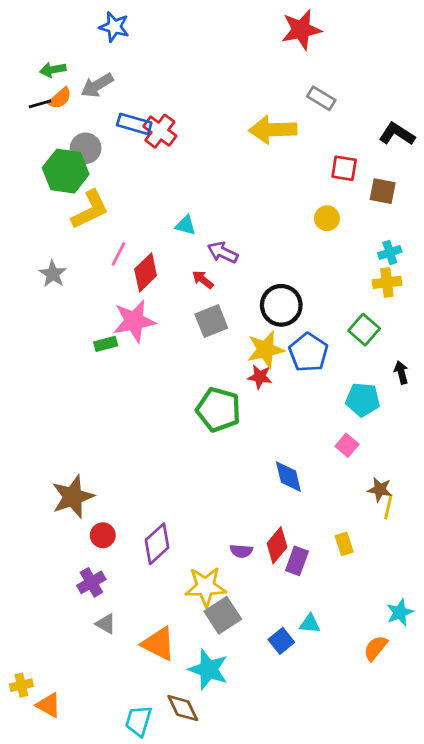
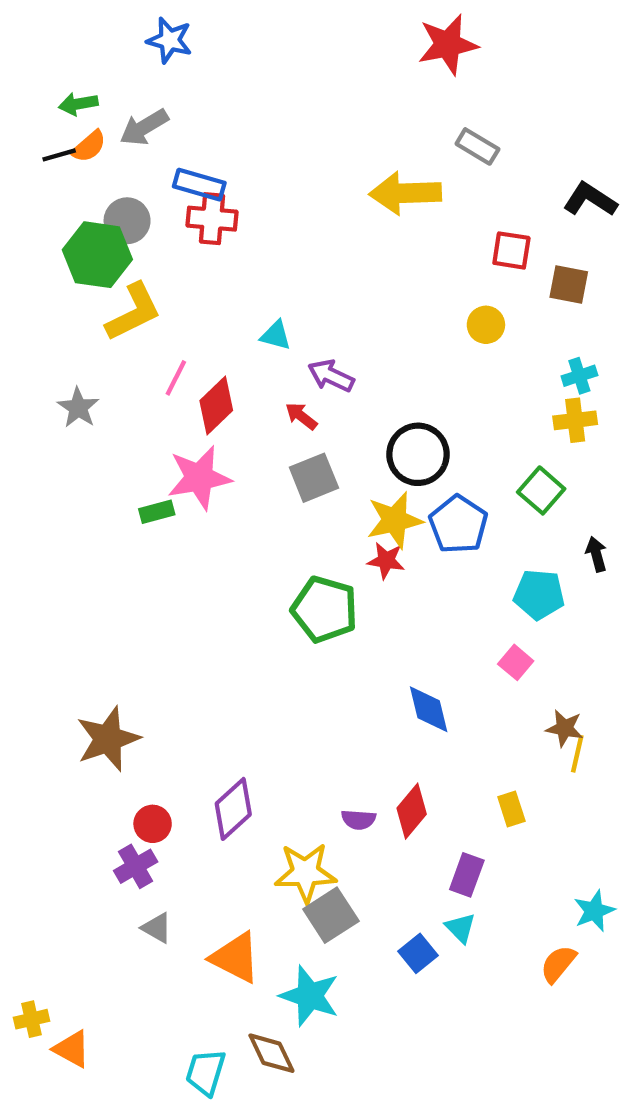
red cross: (160, 131) -> (212, 219), moved, turned -32
red circle: (103, 535) -> (153, 824), moved
purple rectangle: (297, 561) -> (467, 875), moved
cyan triangle: (310, 624) -> (460, 928), turned 40

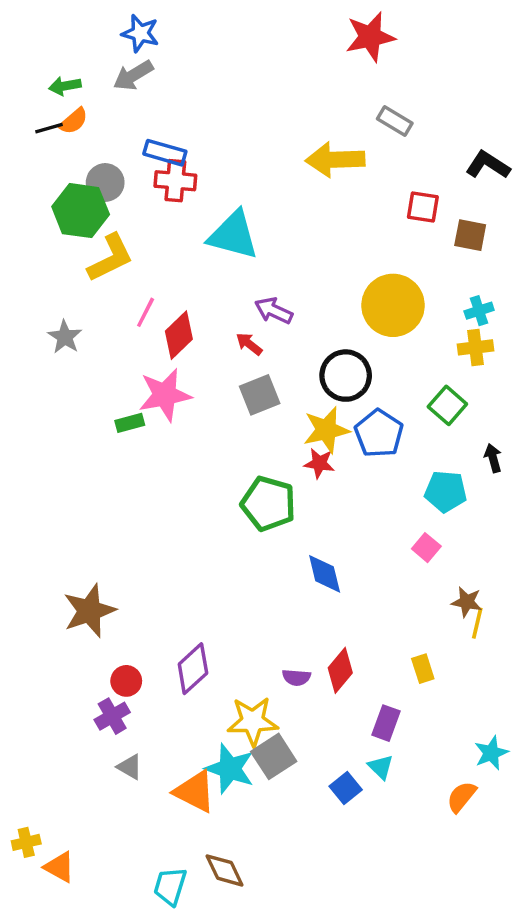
gray arrow: (144, 127) -> (133, 75), moved
yellow circle: (486, 325) -> (393, 305), moved, size x2.0
cyan triangle: (276, 335) -> (233, 235), moved, size x2.0
blue diamond: (429, 709) -> (325, 574), moved
cyan star: (310, 996) -> (230, 769), moved

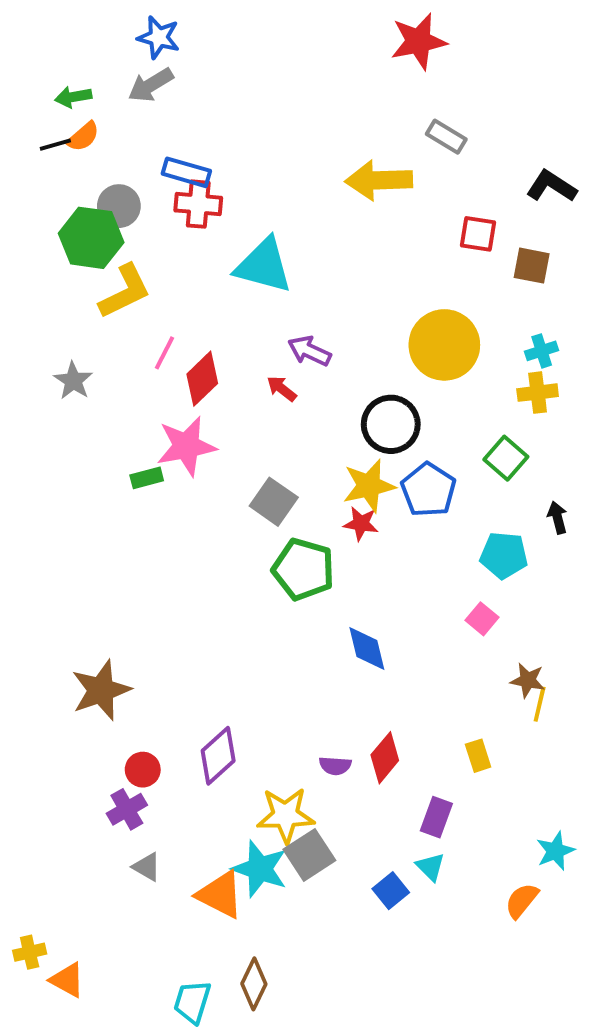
gray square: (260, 395) -> (274, 502), moved, turned -33
brown diamond: (225, 870) -> (254, 984), turned 51

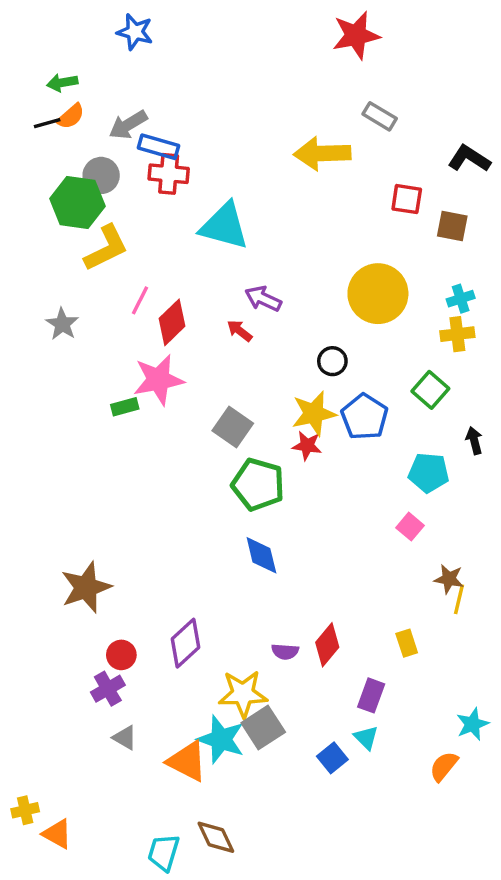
gray arrow: (151, 85) -> (128, 125), moved
black circle: (391, 424) -> (332, 361), size x0.6
blue diamond: (367, 649) -> (261, 555), moved
brown diamond: (254, 984) -> (216, 837), turned -51

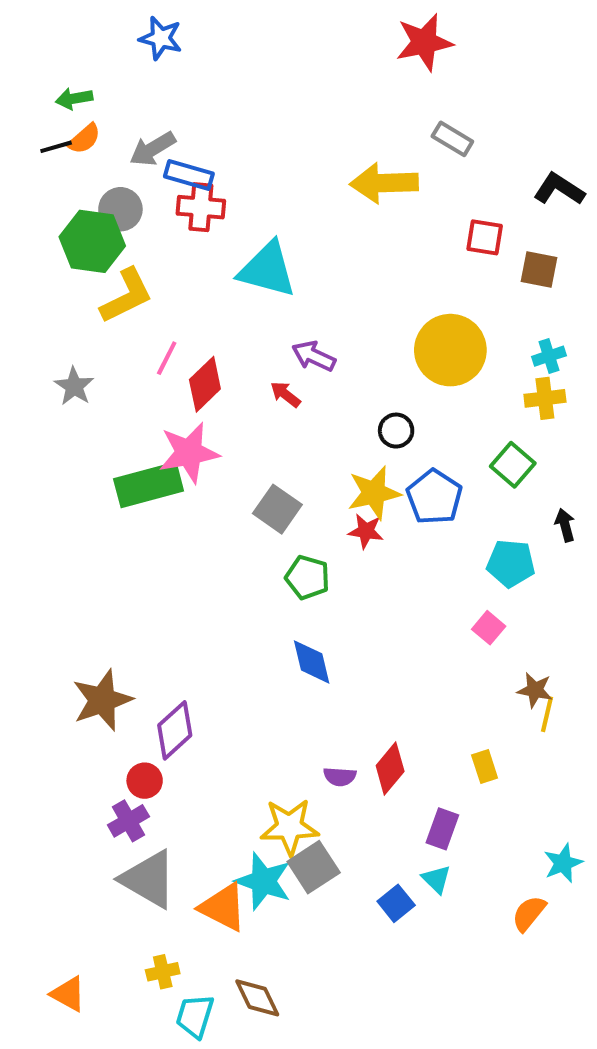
green rectangle: (125, 407) -> (149, 485), size x2.0
green pentagon: (258, 484) -> (308, 577), size x0.7
purple diamond: (186, 643) -> (175, 730), moved
gray triangle: (125, 738) -> (149, 879), size x2.0
yellow cross: (25, 810) -> (163, 972), moved

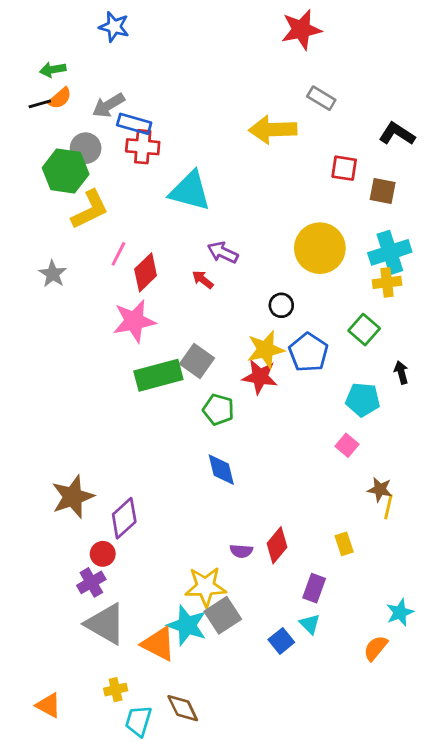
cyan cross: (549, 356) -> (390, 252), size x1.8
green rectangle: (149, 485) -> (158, 375), moved
red star: (366, 531) -> (260, 377), size x1.4

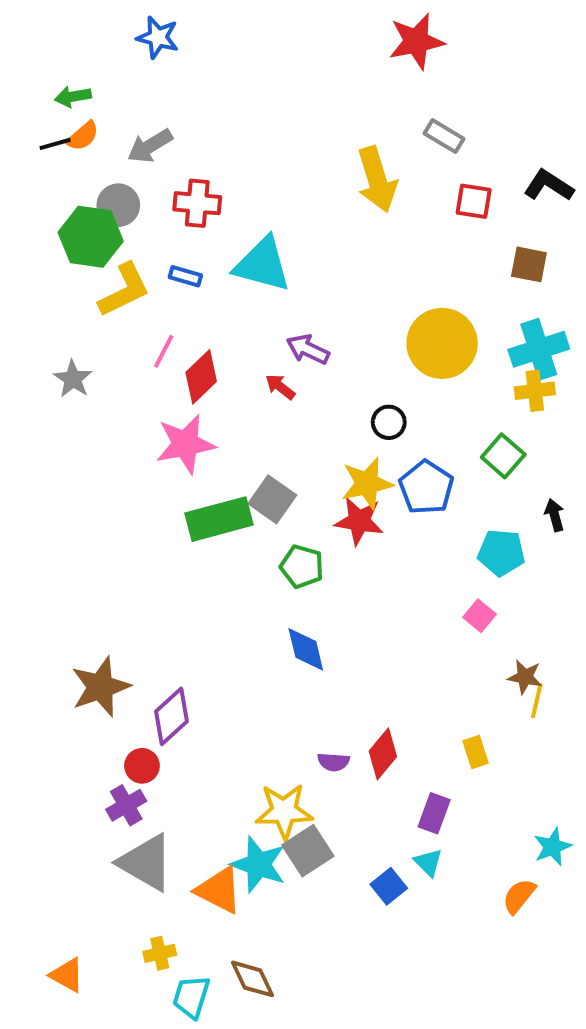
blue rectangle: (134, 124) -> (185, 276), moved, size x0.7
yellow arrow: (273, 130) -> (377, 180), turned -105
red square: (344, 168) -> (474, 201), moved

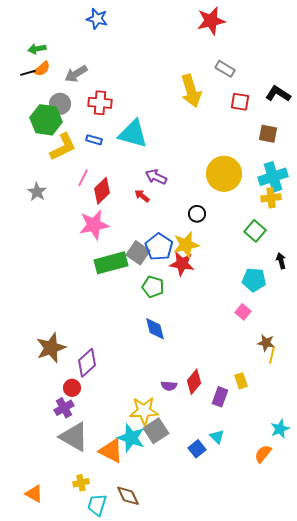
blue star: (158, 37) -> (97, 19), moved
blue pentagon: (426, 487) -> (159, 247), moved
purple rectangle: (434, 813) -> (220, 397), moved

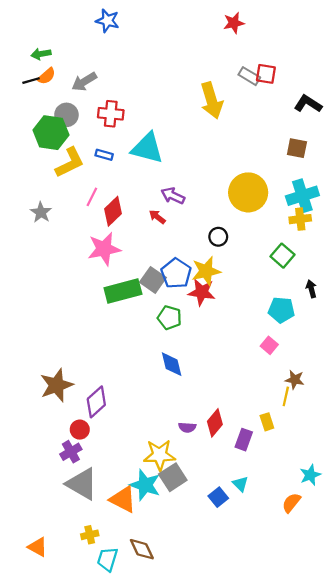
red star: (211, 21) -> (234, 23), size x0.7
red square: (240, 102) -> (266, 74), moved
yellow line: (272, 355) -> (286, 396), moved

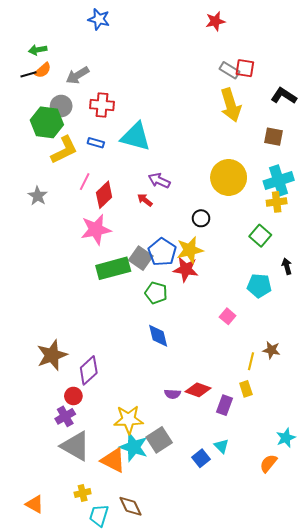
yellow arrow: (212, 100) -> (231, 105), moved
pink square: (269, 345) -> (228, 316), moved
yellow line: (286, 396) -> (251, 361), moved
red diamond: (215, 423) -> (198, 390), turned 70
yellow star: (160, 455) -> (129, 419), moved

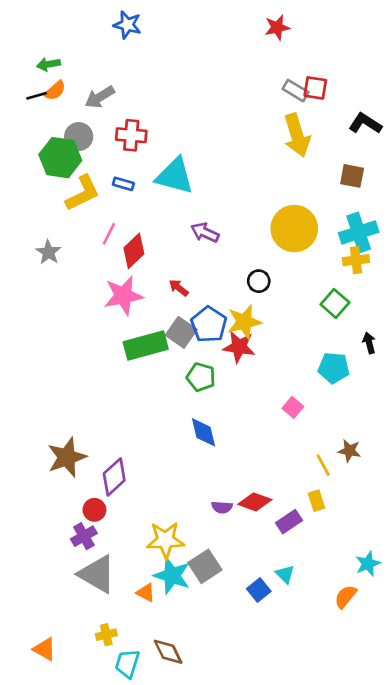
red arrow: (145, 200) -> (179, 288), moved
yellow line: (251, 361) -> (323, 465), turned -42
purple rectangle: (225, 405) -> (289, 522), turned 36
orange triangle: (113, 460) -> (146, 593), size x0.6

